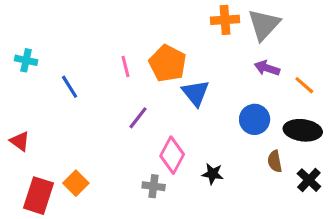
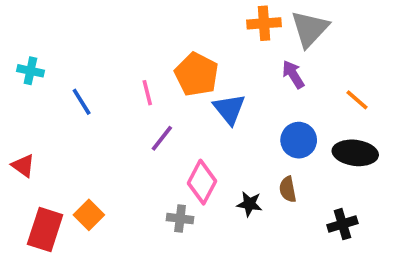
pink line: (126, 67) -> (147, 93), moved
purple arrow: (267, 68) -> (293, 74), moved, turned 40
brown semicircle: (275, 161) -> (288, 189), moved
black cross: (309, 180) -> (342, 224), moved, turned 30

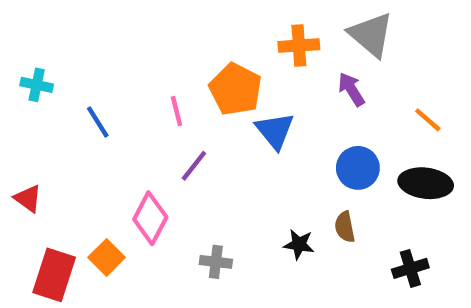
orange cross: (264, 23) -> (299, 46), moved
gray triangle: (310, 29) -> (371, 35), turned -33
pink diamond: (202, 182) -> (150, 218), moved

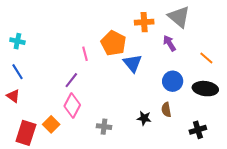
blue line: (98, 122) -> (17, 72), moved
purple line: (194, 166) -> (71, 80), moved

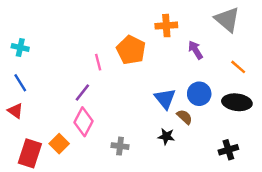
gray triangle: (179, 17) -> (227, 19), moved
blue triangle: (132, 63) -> (165, 99), moved
brown semicircle: (166, 110) -> (185, 117), moved, turned 144

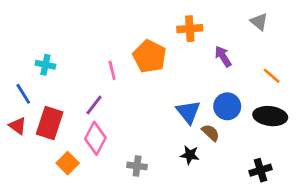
gray triangle: (227, 19) -> (259, 22), size x0.6
cyan cross: (20, 47) -> (45, 65), moved
red rectangle: (30, 153) -> (50, 123), moved

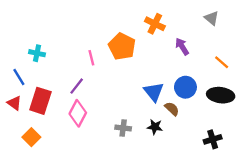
orange cross: (190, 29) -> (155, 24), turned 30
orange square: (68, 163) -> (31, 137), moved
gray cross: (137, 166) -> (123, 128), moved

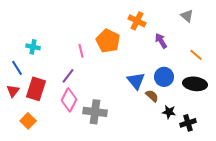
red triangle: (14, 103) -> (13, 91), turned 32
black star: (155, 127) -> (169, 112), moved
gray cross: (123, 128) -> (95, 112), moved, size x1.6

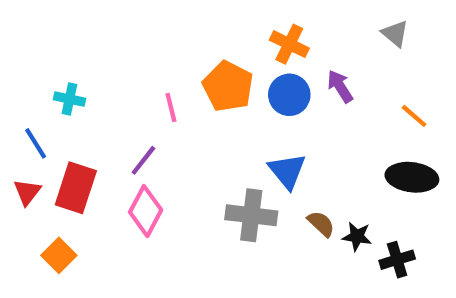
blue circle: (164, 77) -> (289, 95), moved
brown semicircle: (152, 96) -> (321, 224), moved
gray cross: (95, 112) -> (251, 215), moved

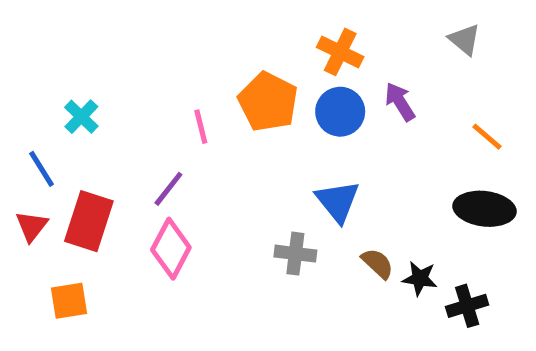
cyan cross: (69, 99) -> (81, 117), turned 32
gray cross: (251, 215) -> (295, 254), size x0.7
orange square: (59, 255) -> (69, 301), turned 36

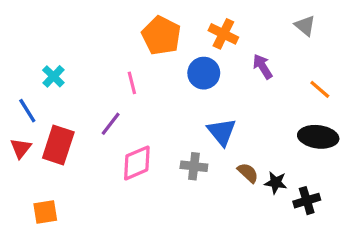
orange pentagon: (268, 102) -> (161, 36), moved
blue circle: (340, 112) -> (204, 73), moved
pink diamond: (171, 249) -> (137, 163), moved, turned 39
orange square: (69, 301) -> (45, 212), moved

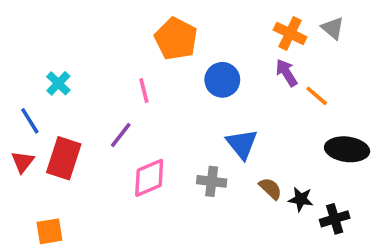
orange cross: (223, 34) -> (290, 33), moved
orange line: (320, 89) -> (317, 96), moved

